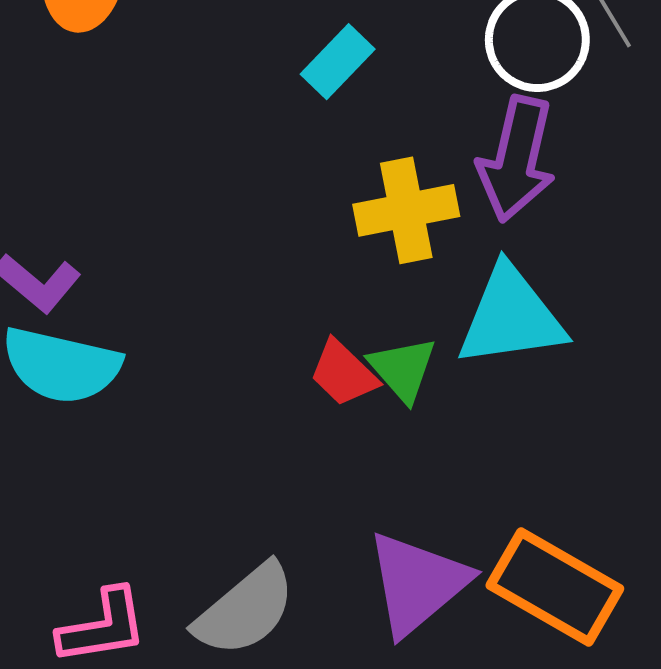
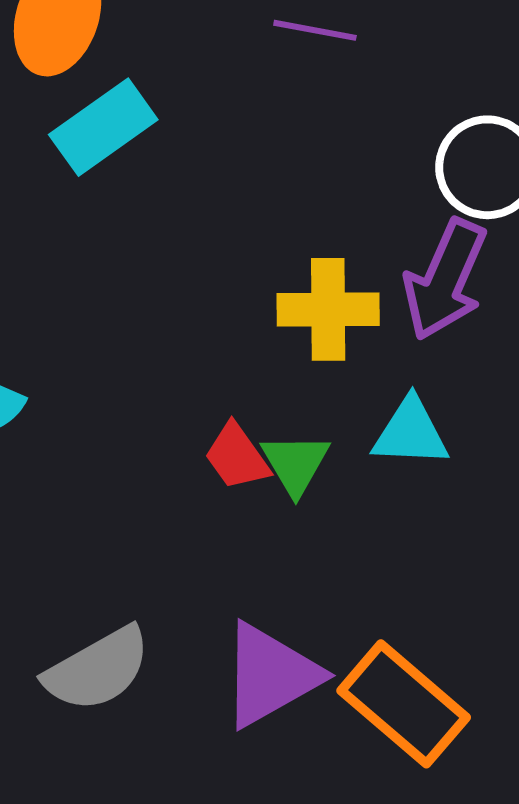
cyan rectangle: (338, 62) -> (103, 127), moved, size x1.4
cyan triangle: (511, 317) -> (411, 432), size x0.7

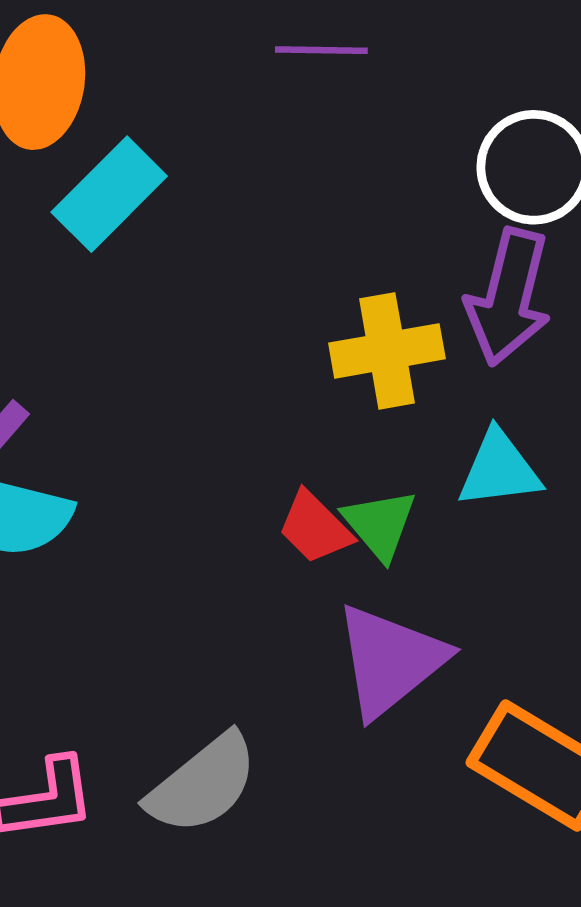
purple triangle: (270, 675) -> (390, 661), moved

